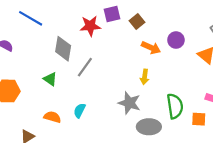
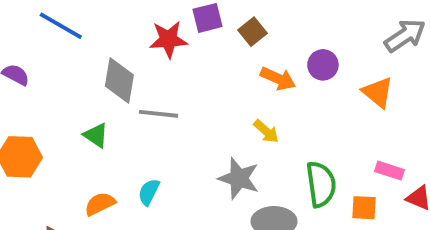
gray line: (85, 67) -> (159, 114), turned 60
yellow arrow: (145, 77) -> (266, 131), turned -56
orange semicircle: (52, 117) -> (100, 204), turned -42

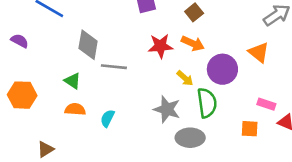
brown square: (252, 32) -> (194, 12), moved
red star: (168, 39) -> (160, 46), moved
purple circle: (323, 65) -> (222, 69), moved, size x1.5
green semicircle: (321, 184) -> (207, 103), moved
orange semicircle: (100, 204) -> (75, 109), moved, turned 30

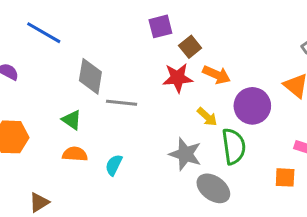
brown square: (194, 12) -> (190, 47), moved
gray ellipse: (190, 138) -> (213, 188), turned 36

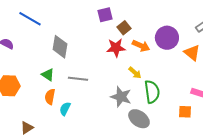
gray line: (122, 103) -> (78, 79), moved
purple circle: (252, 106) -> (167, 38), moved
orange semicircle: (75, 154) -> (50, 97), turned -84
cyan semicircle: (114, 165) -> (65, 109), moved

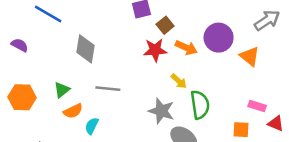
green triangle: (48, 75) -> (62, 90), moved, turned 48
orange semicircle: (50, 97) -> (73, 111), turned -126

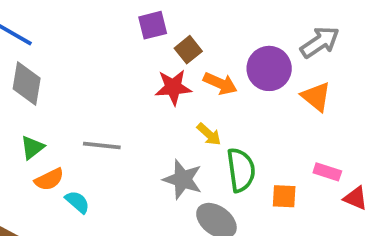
gray arrow: (267, 20) -> (320, 42), moved
gray diamond: (85, 49) -> (27, 84), moved
cyan semicircle: (92, 126) -> (77, 202), turned 105
orange square: (241, 130) -> (284, 196), moved

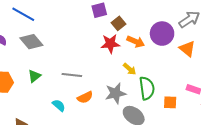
gray diamond: (27, 84) -> (31, 42), turned -50
orange semicircle: (49, 179) -> (85, 97), moved
gray star: (183, 179) -> (115, 93), turned -30

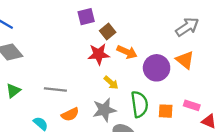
purple circle: (162, 34) -> (157, 68), moved
yellow arrow: (130, 69) -> (111, 83), moved
orange square: (170, 102) -> (166, 111), moved

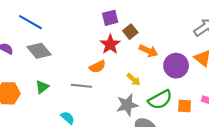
red star: (99, 54) -> (110, 44), moved, turned -30
green semicircle: (139, 104) -> (160, 100), turned 70
orange semicircle: (70, 114) -> (97, 67), moved

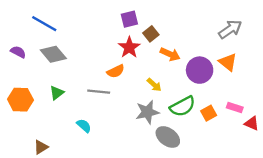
orange square: (185, 106) -> (209, 113), turned -32

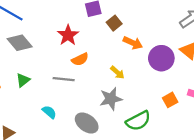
red star: (129, 47) -> (68, 35), moved
green semicircle: (183, 106) -> (138, 121), moved
gray ellipse: (168, 137) -> (87, 123), moved

